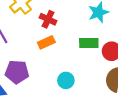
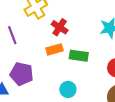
green rectangle: (89, 43) -> (79, 56), moved

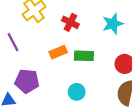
red cross: (60, 27) -> (70, 22), moved

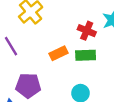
red cross: (70, 22) -> (87, 31), moved

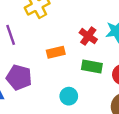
green rectangle: (86, 55) -> (92, 66), moved

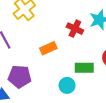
green rectangle: (92, 66) -> (84, 68), moved

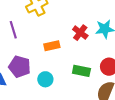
cyan circle: (67, 85) -> (45, 79), moved

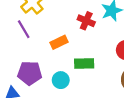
purple line: (13, 30) -> (24, 29), moved
green rectangle: (81, 71) -> (84, 64), moved

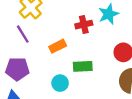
red cross: (86, 21) -> (84, 25), turned -35
purple pentagon: (30, 73) -> (17, 69), moved

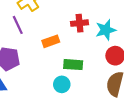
cyan star: (109, 14) -> (106, 30), moved
cyan circle: (60, 83) -> (62, 84), moved

